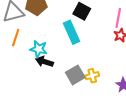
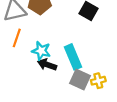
cyan rectangle: (72, 32) -> (73, 57), moved
gray square: (75, 75) -> (80, 80), turned -36

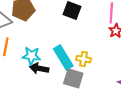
yellow cross: (98, 81) -> (84, 59), moved, turned 32

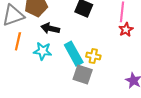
black arrow: (39, 68) -> (50, 28), moved

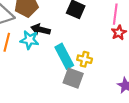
cyan star: (43, 51) -> (29, 40), moved

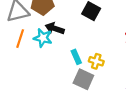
cyan rectangle: (64, 56) -> (76, 57), size x0.6

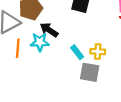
black arrow: (55, 28) -> (49, 30), turned 30

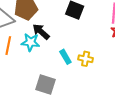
gray square: (90, 72) -> (46, 84), moved

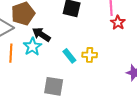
cyan star: (30, 42) -> (32, 47), turned -30

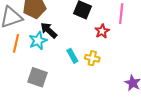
red star: (118, 23) -> (102, 31), moved
gray square: (54, 86) -> (37, 77), moved

